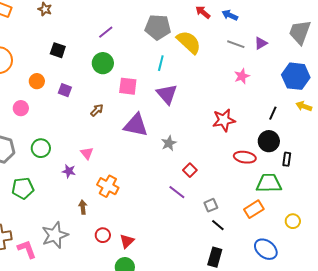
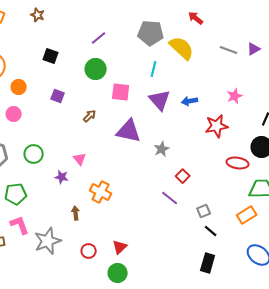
blue arrow: (230, 15) -> (190, 101), moved, turned -35
pink star: (242, 76) -> (235, 96), moved
orange circle: (37, 81) -> (19, 87), moved
red circle: (103, 235) -> (89, 251), moved
pink L-shape: (27, 249) -> (20, 225), moved

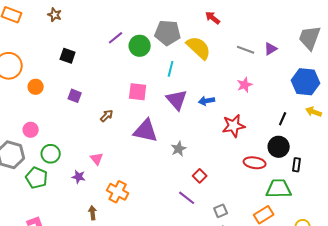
green circle: (96, 69) -> (140, 46), moved
pink star: (235, 96) -> (245, 85), moved
pink circle: (14, 114) -> (31, 130), moved
green pentagon: (16, 194) -> (37, 178), moved, turned 30

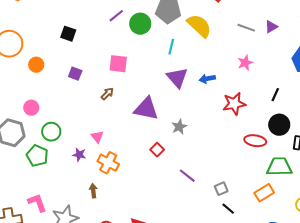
pink square: (138, 92) -> (118, 64), moved
black line: (283, 119) -> (275, 95), moved
red square: (200, 176) -> (157, 150), moved
orange cross: (118, 192) -> (108, 163), moved

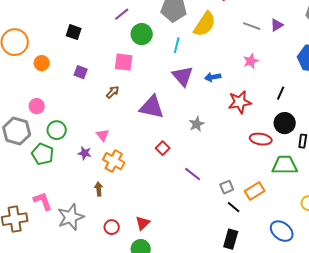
green circle: (140, 24) -> (142, 34), moved
yellow semicircle: (199, 26) -> (205, 24), turned 80
gray star: (179, 127) -> (197, 124), moved
orange rectangle: (264, 193) -> (255, 191), moved

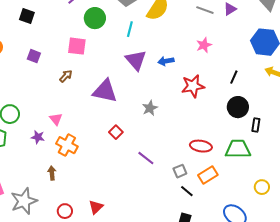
red ellipse: (261, 139) -> (201, 146), moved

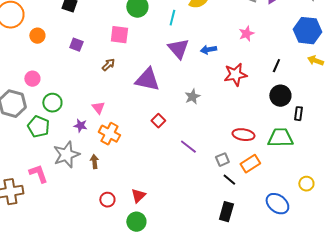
yellow circle: (262, 187) -> (306, 184), moved
gray star: (24, 201) -> (66, 155), moved

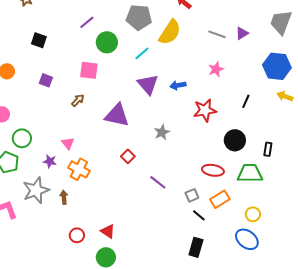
cyan line: (172, 18) -> (142, 53), turned 35
black circle: (280, 96) -> (235, 140), moved
yellow circle: (306, 184) -> (253, 214), moved
red triangle: (138, 196) -> (108, 231), turned -42

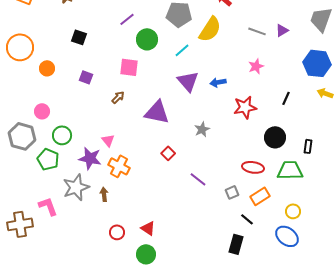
purple star: (50, 161) -> (90, 158), size x1.6
black line: (199, 215) -> (247, 219), moved

